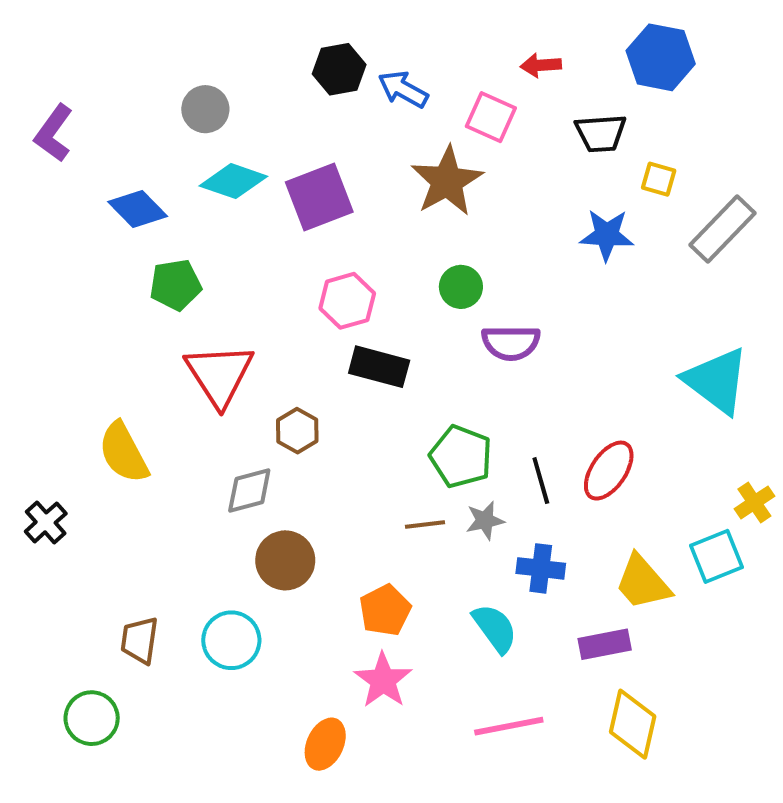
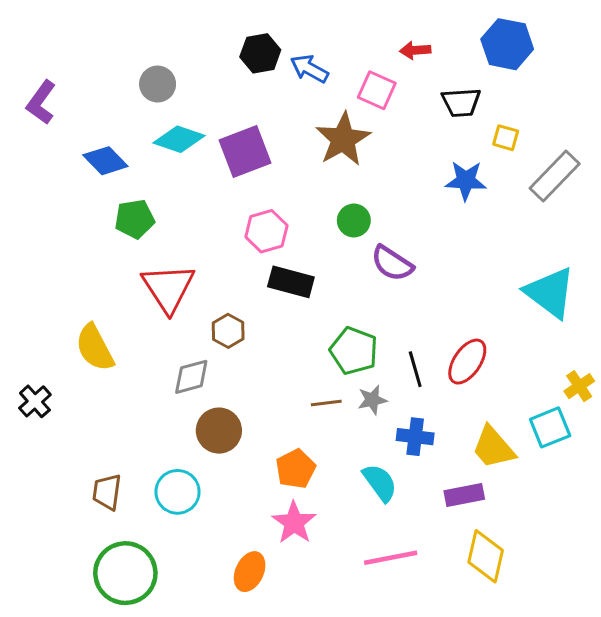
purple semicircle: (511, 343) -> (392, 263), turned 33
green circle: (92, 718) -> (125, 573), moved, size x1.5

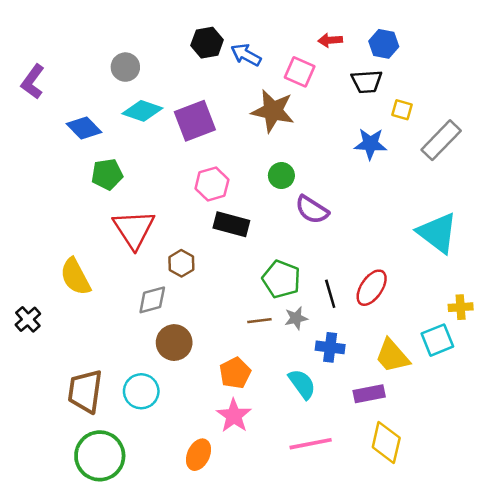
blue hexagon: (507, 44) -> (384, 44), moved, size x0.7
brown star: (343, 139) -> (273, 111), turned -30
yellow cross: (579, 386) -> (461, 307), turned 30
brown trapezoid: (107, 492) -> (85, 391), size x1.5

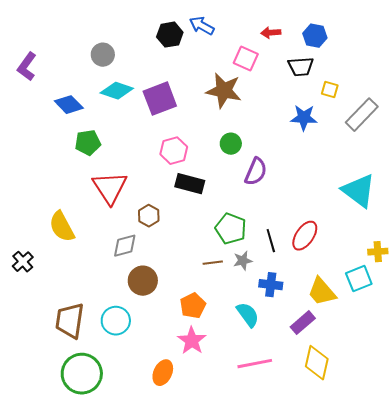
blue arrow: (246, 55) -> (202, 26), moved
purple semicircle: (312, 210) -> (256, 172), turned -100
purple rectangle: (369, 394) -> (303, 323), turned -30

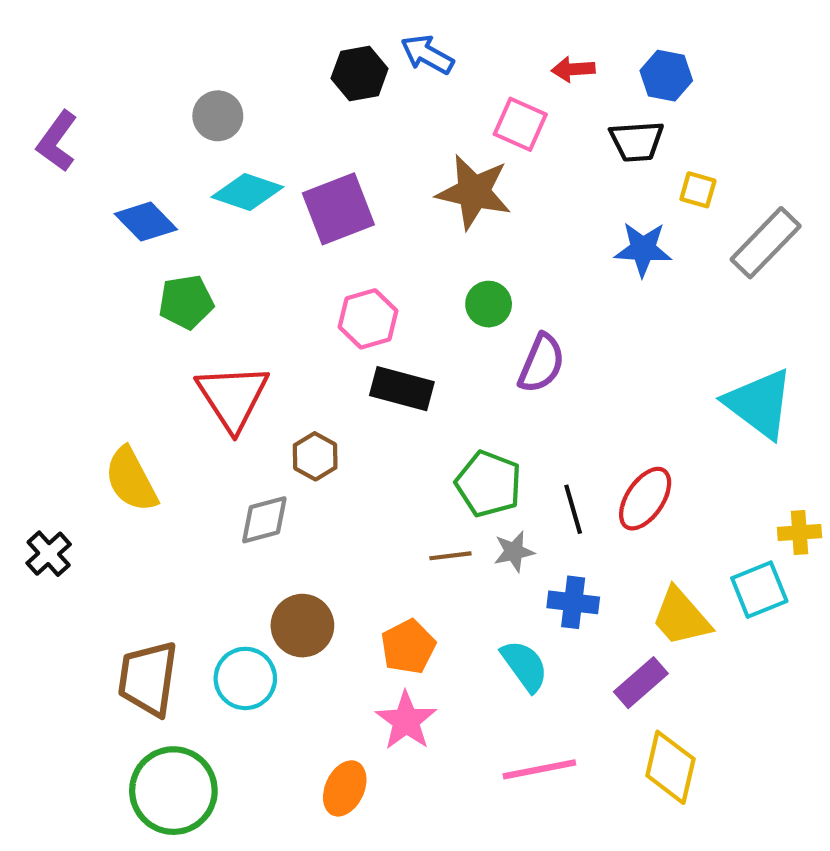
brown circle: (143, 281) -> (302, 626), moved

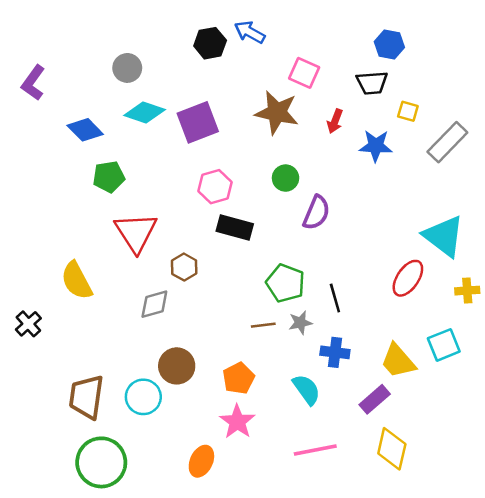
red arrow: (573, 69) -> (335, 121), moved, turned -65
red ellipse: (645, 499) -> (408, 278), moved
yellow cross: (800, 533) -> (467, 291), moved

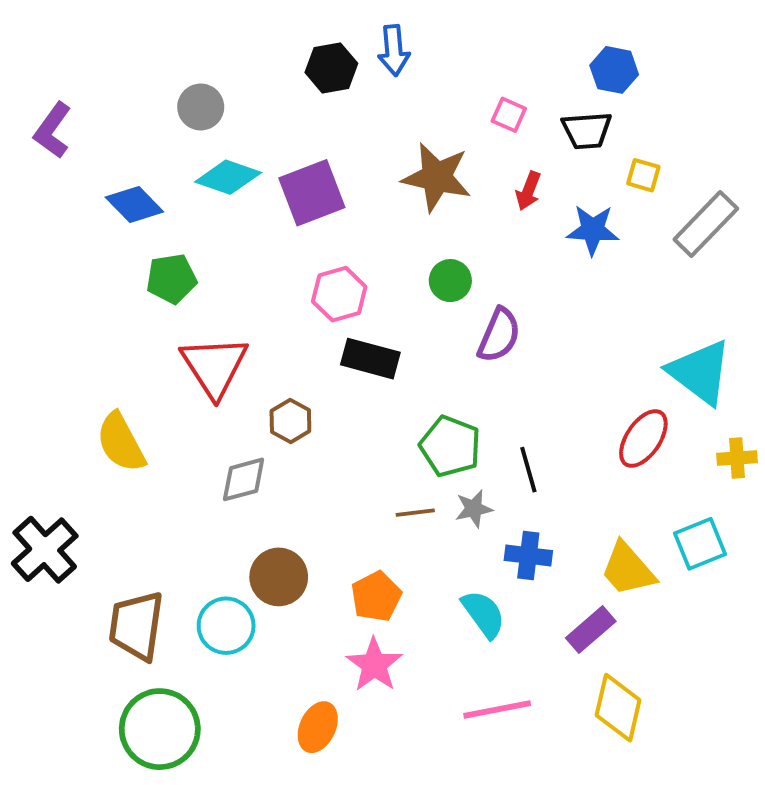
blue arrow: (250, 32) -> (394, 50), turned -124
pink square: (304, 73) -> (509, 115), moved, size x0.7
black cross: (28, 324) -> (45, 550), moved, size x1.6

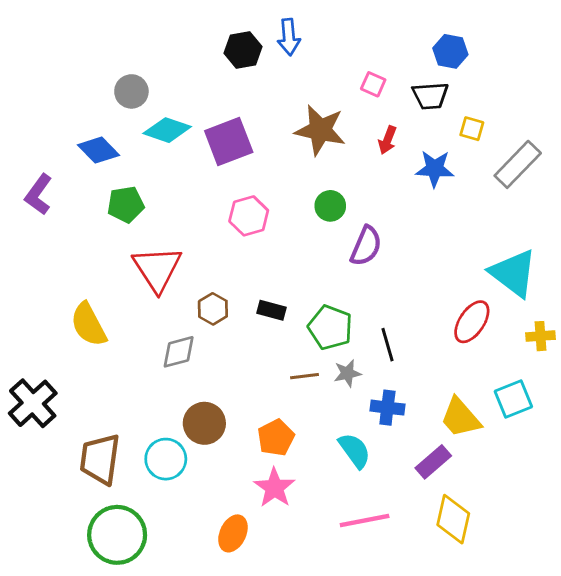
gray circle: (201, 107) -> (131, 91), moved
purple L-shape: (53, 130) -> (38, 194), moved
black rectangle: (370, 359) -> (272, 310), moved, size x0.7

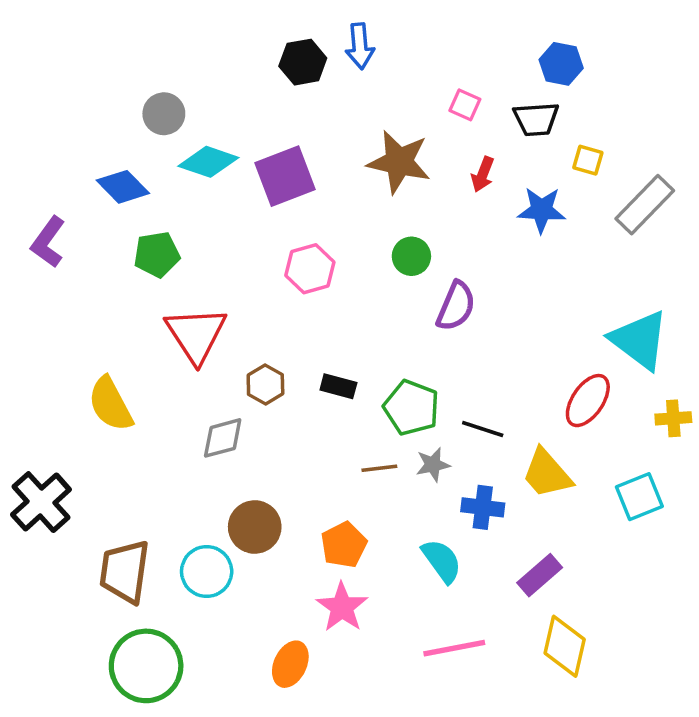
black line: (387, 345) -> (483, 429), turned -56
yellow trapezoid: (460, 418) -> (547, 474), moved

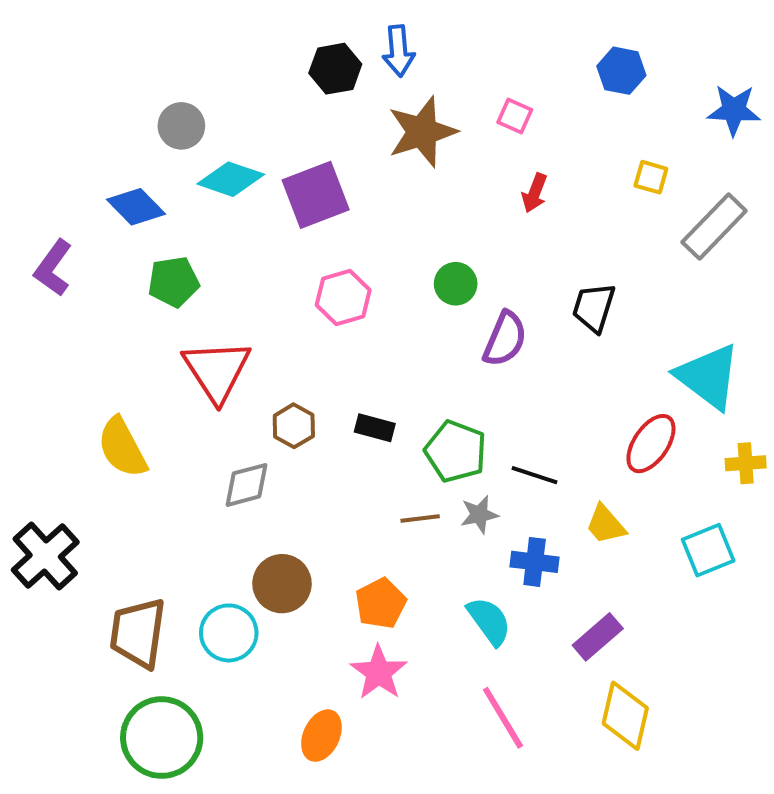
black trapezoid: (536, 119) -> (594, 307), moved, turned 111
brown star: (399, 162) -> (422, 132), moved, turned -30
blue star: (541, 210) -> (734, 110), moved
yellow trapezoid: (547, 474) -> (606, 524), size x0.7
pink line: (454, 648) -> (503, 718), turned 70

